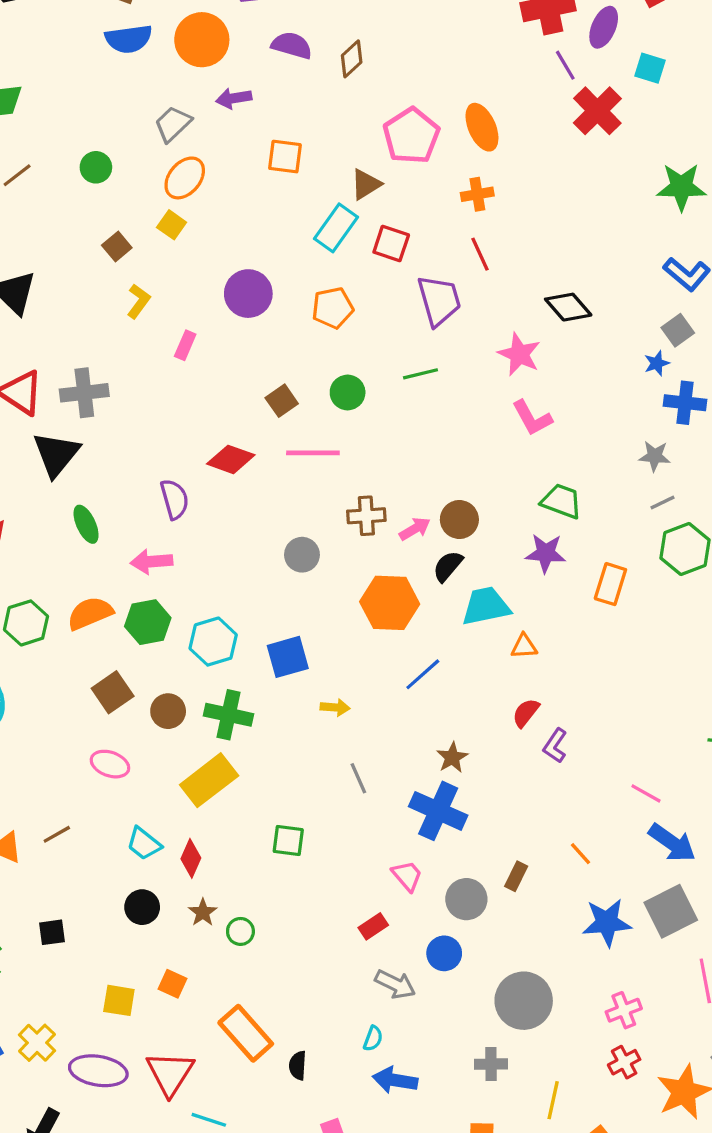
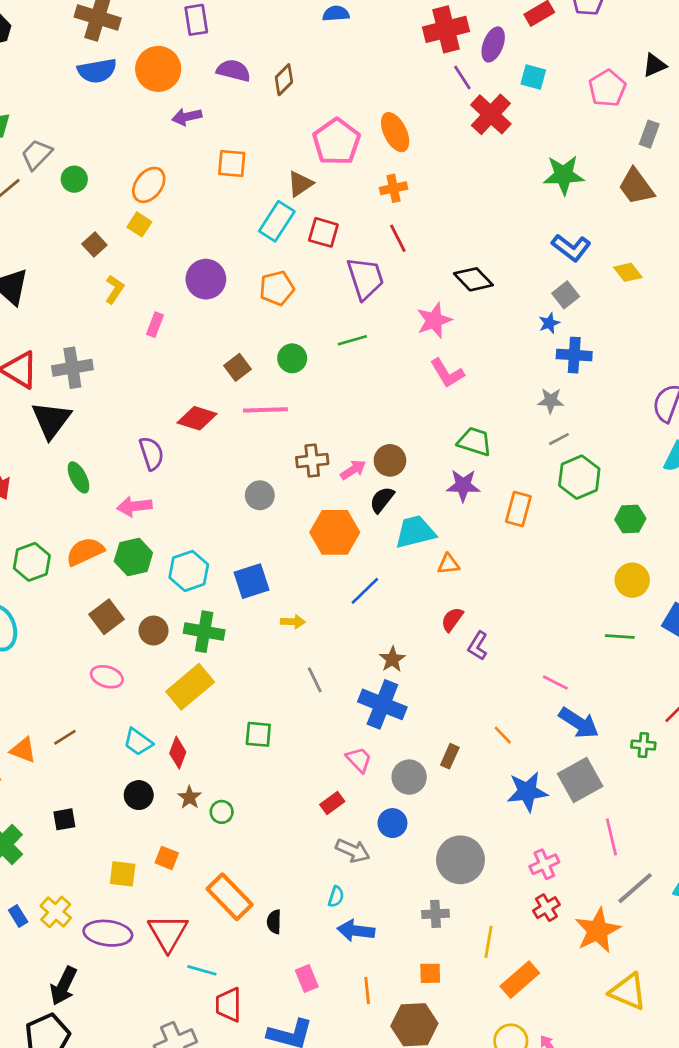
gray trapezoid: (173, 124) -> (37, 154), moved
pink star: (519, 354) -> (434, 320), turned 30

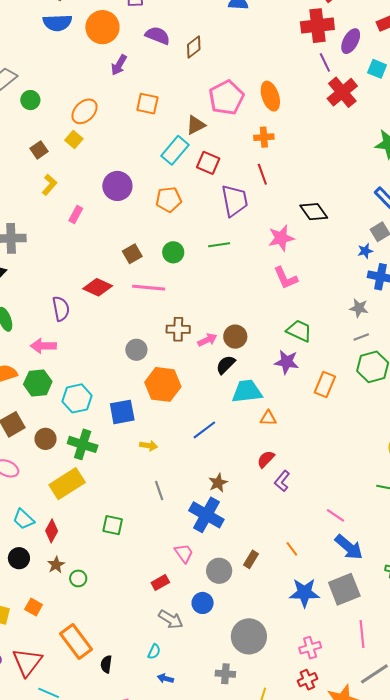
purple arrow: (187, 117) -> (119, 65), turned -55
orange hexagon: (335, 532) -> (163, 384), moved
blue arrow: (356, 931) -> (165, 678), size x0.6

